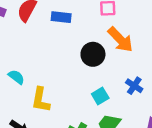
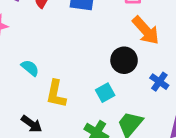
black circle: (93, 54) -> (124, 60), moved
cyan square: (100, 96) -> (105, 93), moved

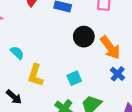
orange arrow: (146, 30) -> (110, 48), moved
black circle: (124, 60) -> (84, 37), moved

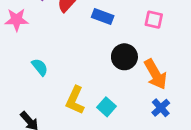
yellow L-shape: (36, 75) -> (75, 100), moved
cyan square: (74, 78) -> (107, 107), turned -32

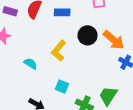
yellow L-shape: (75, 100) -> (59, 51), moved, turned 35
cyan square: (107, 107) -> (62, 87), moved

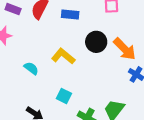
yellow L-shape: (59, 51) -> (63, 56), turned 85

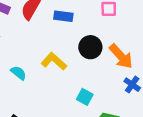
cyan square: (64, 96) -> (85, 97), moved

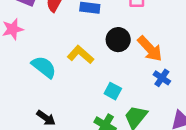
cyan semicircle: (18, 73) -> (44, 67), size x1.5

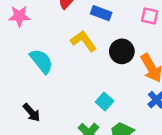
yellow L-shape: (80, 55) -> (84, 41), moved

